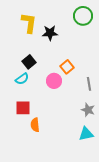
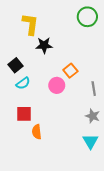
black star: (50, 33) -> (44, 45), moved
black square: (29, 62) -> (16, 65), moved
cyan triangle: (86, 134) -> (91, 141), turned -49

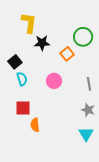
green circle: (87, 17) -> (83, 37), moved
orange square: (70, 71) -> (67, 54), moved
cyan semicircle: (23, 83) -> (22, 79), turned -72

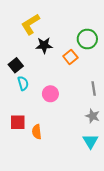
yellow L-shape: (29, 23) -> (30, 24), turned -130
pink circle: (54, 81) -> (50, 94), moved
red square: (23, 108) -> (18, 122), moved

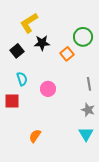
black square: (16, 65) -> (17, 51), moved
red square: (18, 122) -> (12, 101), moved
orange semicircle: (37, 132) -> (35, 136), moved, turned 40

